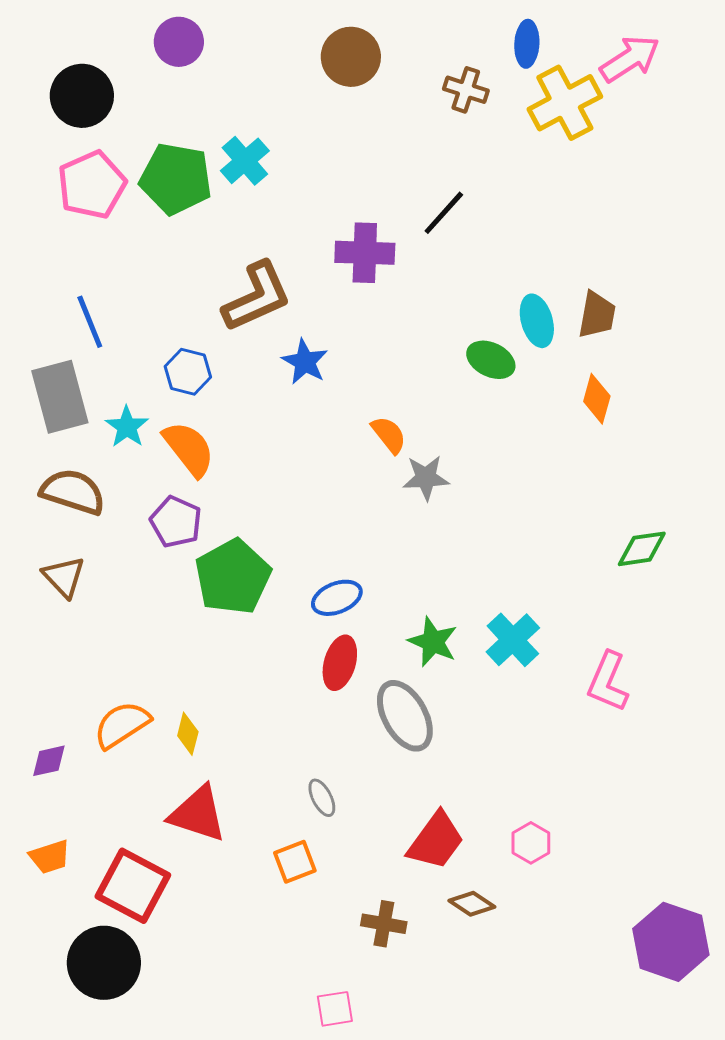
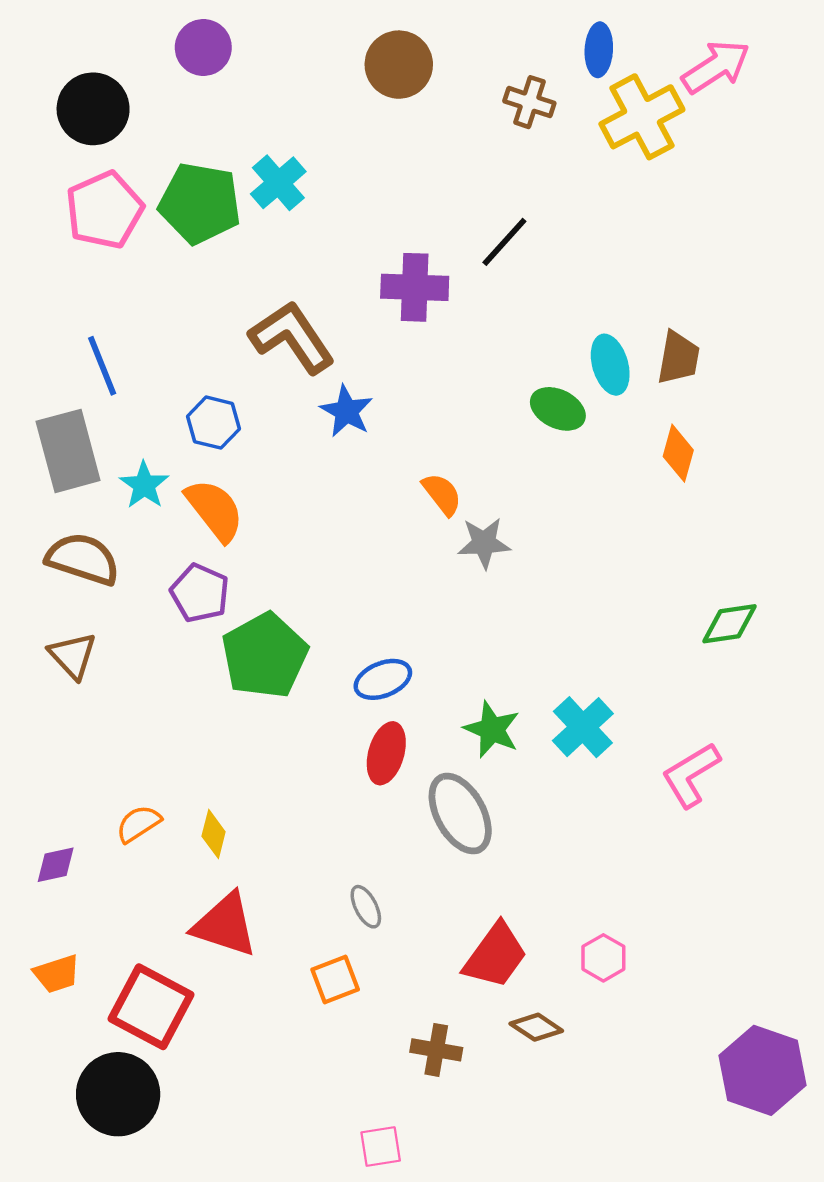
brown L-shape: (257, 297) -> (292, 337), turned -100
pink L-shape: (608, 682) -> (691, 775), turned 36
orange semicircle: (122, 725) -> (139, 824), size x0.7

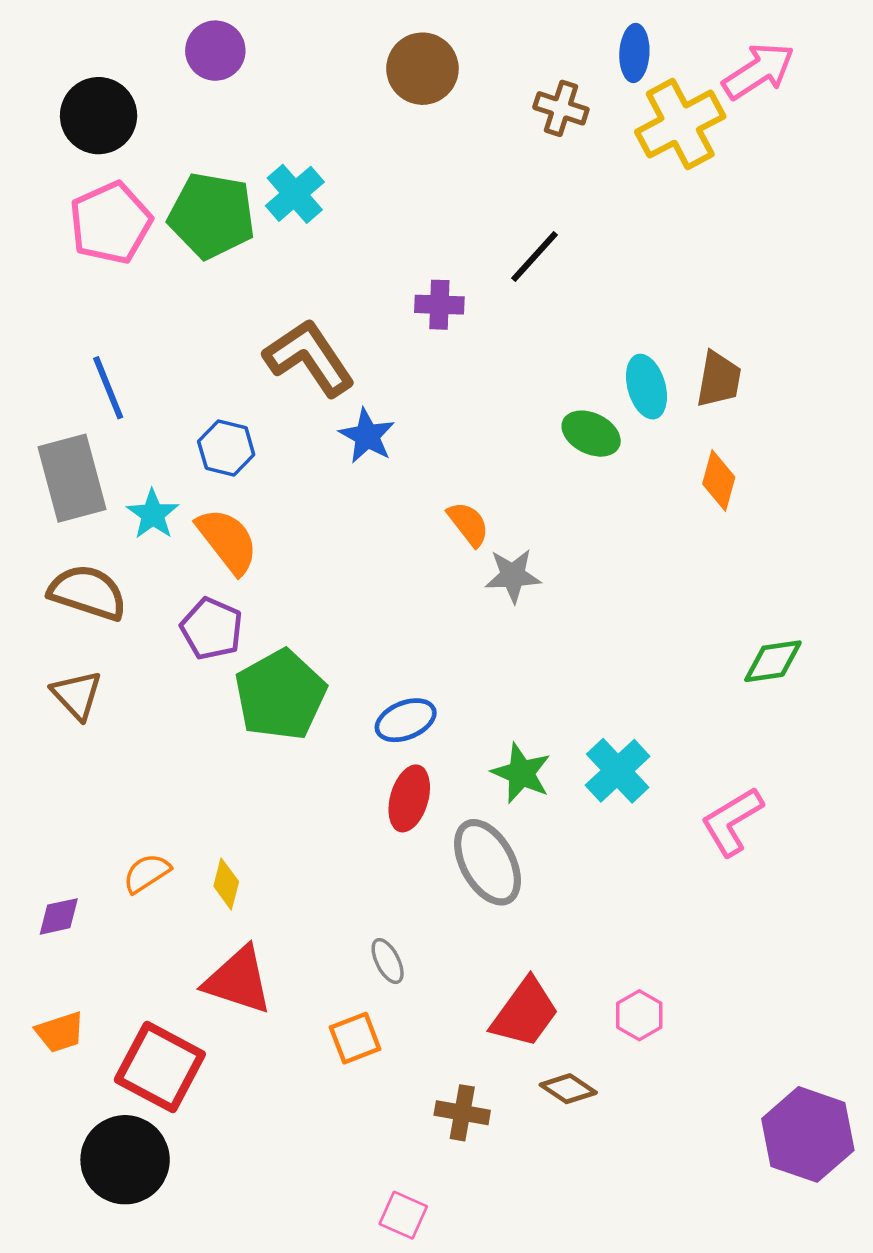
purple cross: (415, 287) -> (439, 305), size x0.7
pink square: (381, 1146) -> (403, 1215), turned 33

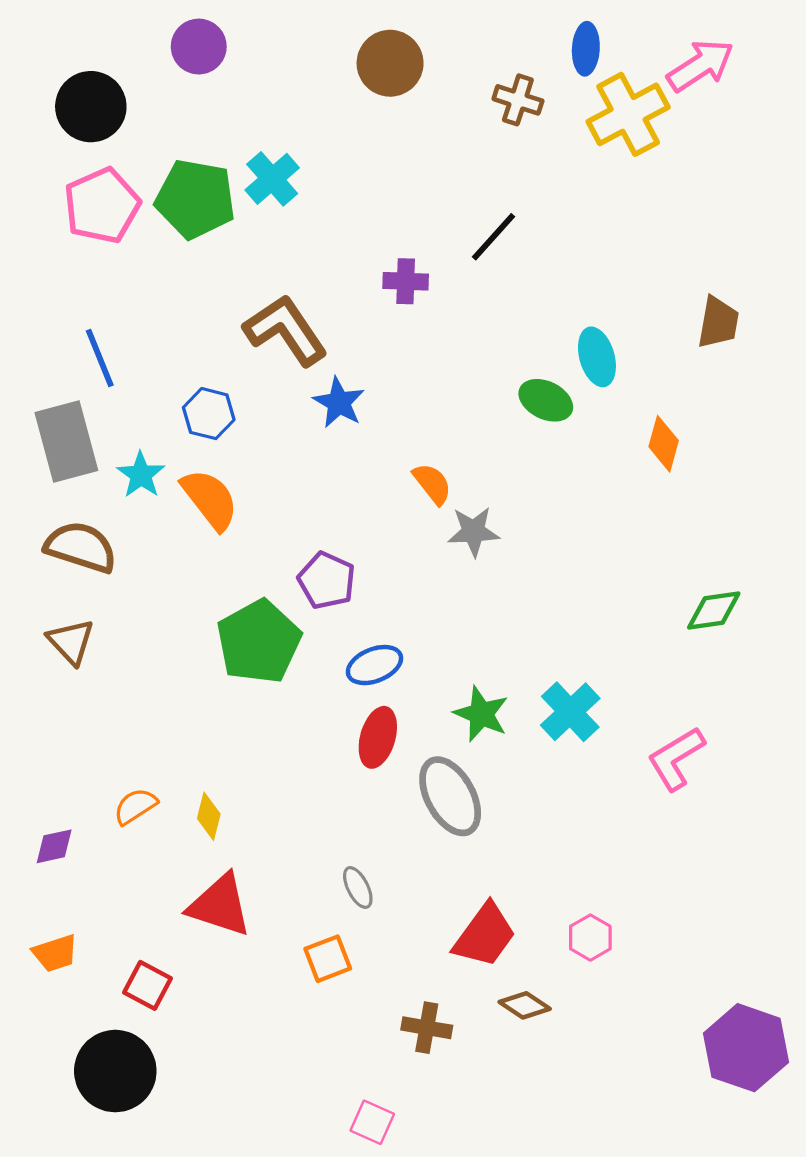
brown trapezoid: (719, 379) -> (718, 322), moved
purple pentagon: (212, 629) -> (327, 580), moved
red square: (160, 1067) -> (148, 985), size x0.6

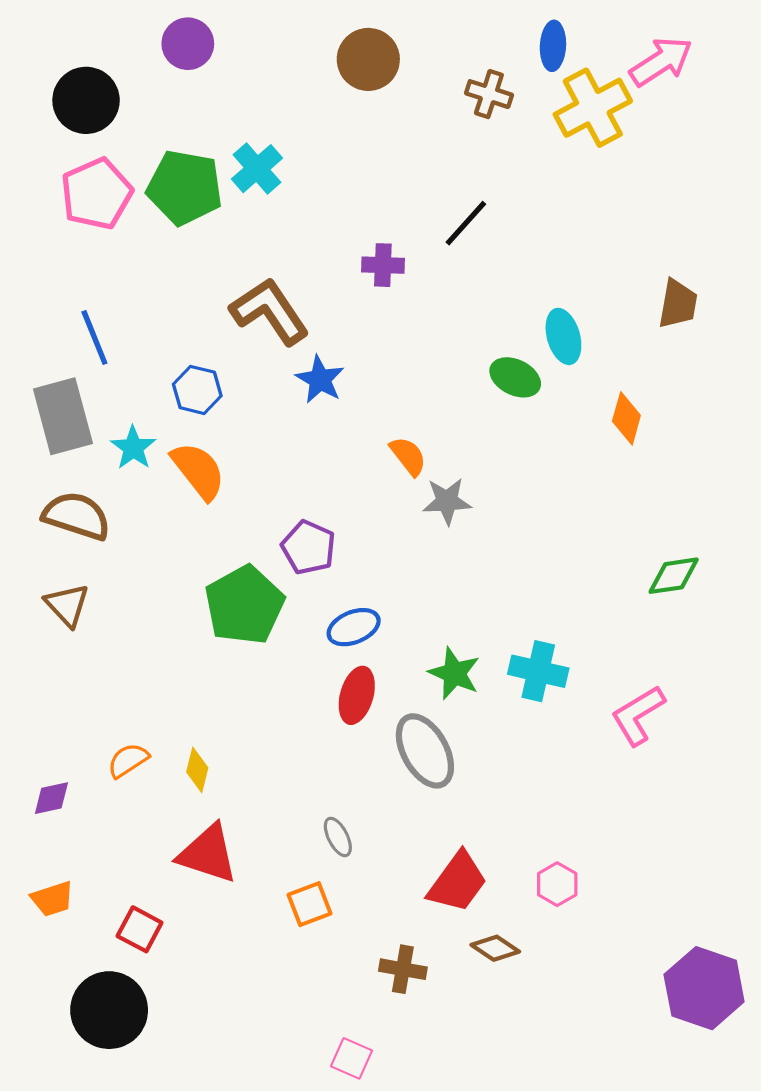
cyan cross: (570, 712) -> (538, 671), turned -34

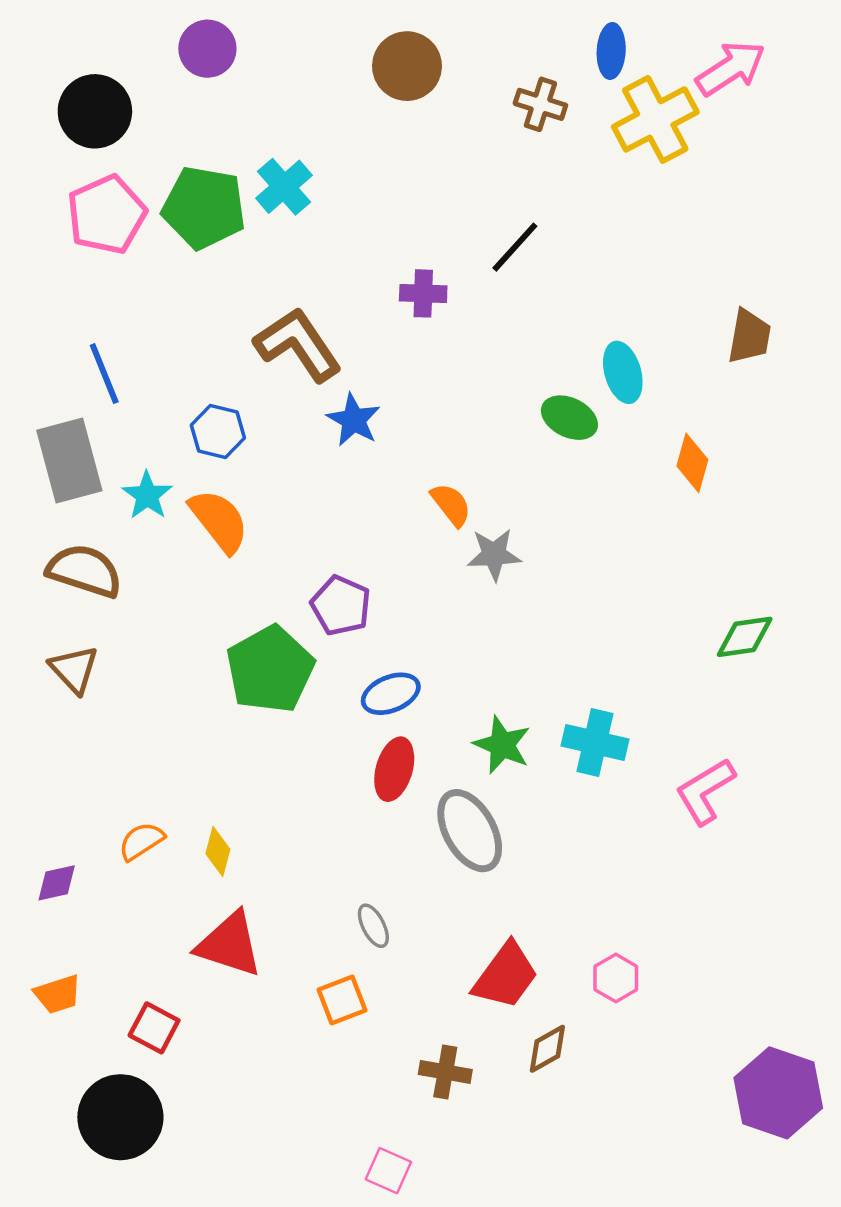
brown diamond: (495, 948) -> (547, 1049), turned -63

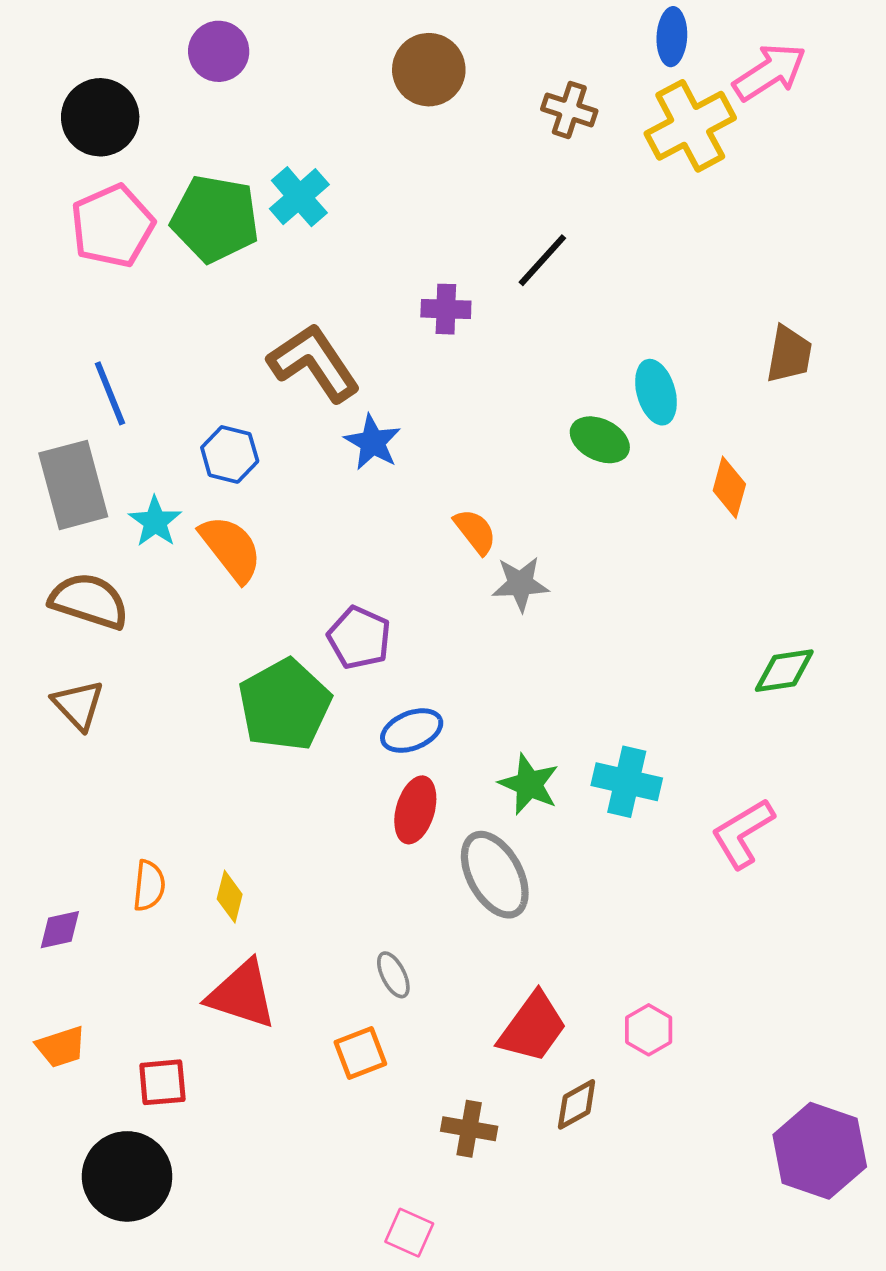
blue ellipse: (611, 51) -> (672, 37), moved
orange semicircle: (141, 841) -> (149, 886), turned 129
red square: (154, 1028) -> (162, 1082), turned -33

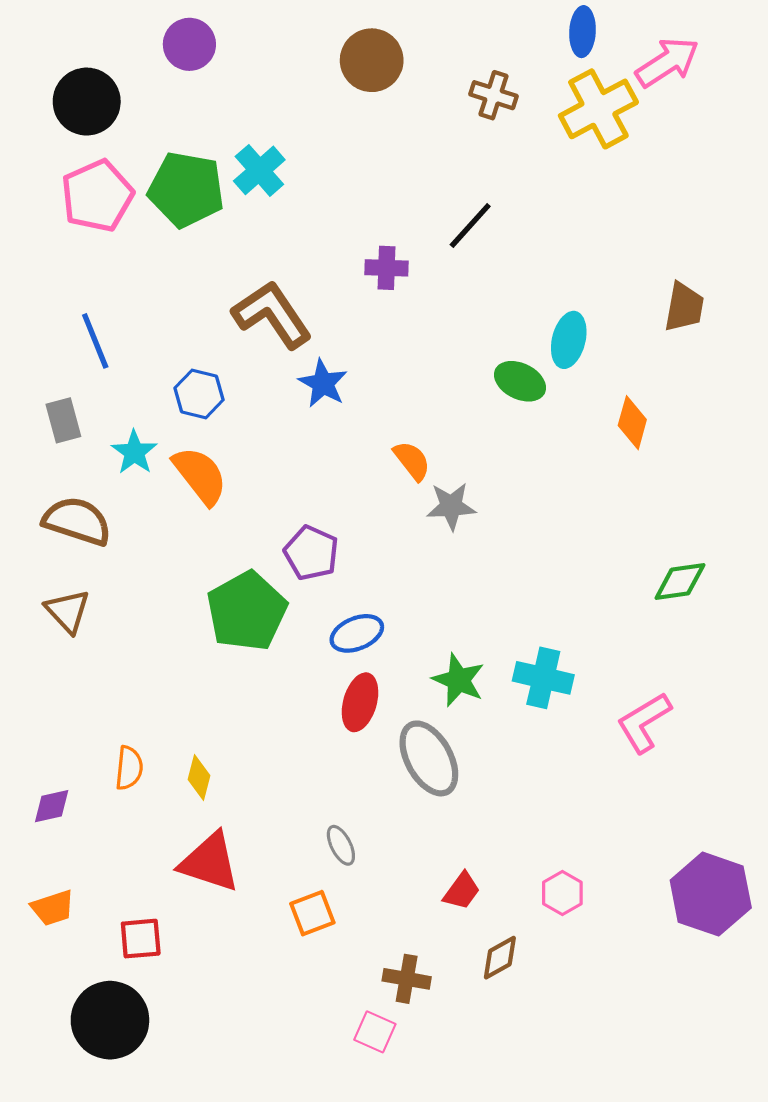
cyan ellipse: (656, 392) -> (569, 340), turned 30
gray rectangle: (73, 485) -> (63, 420), size x0.6
red trapezoid: (533, 1027) -> (462, 891), size x0.6
purple hexagon: (820, 1151) -> (711, 894), moved
pink square: (409, 1233) -> (375, 1032), moved

